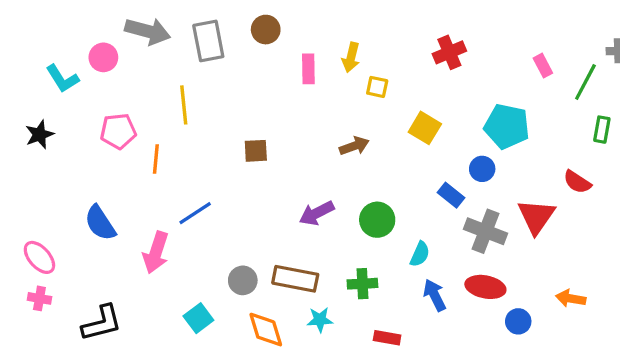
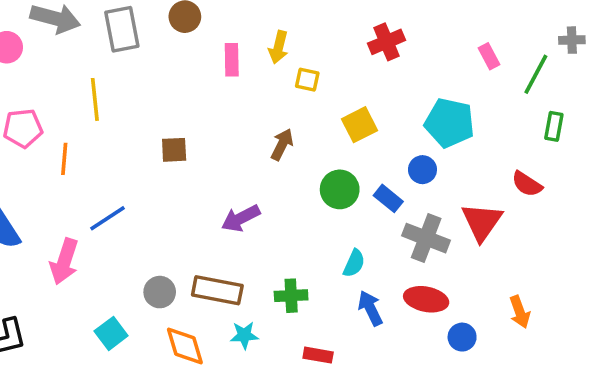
yellow square: (425, 128) -> (359, 125), turned 32
brown arrow: (354, 146) -> (282, 144), turned -44
green circle: (377, 220) -> (340, 189), moved
orange arrow: (571, 298) -> (520, 312), turned -120

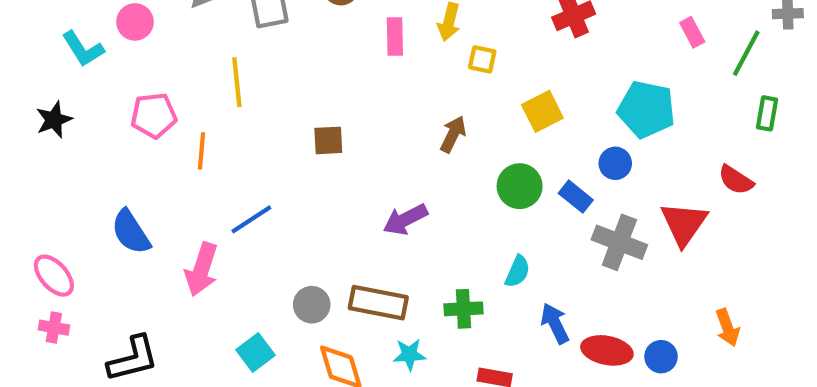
cyan semicircle: (354, 263) -> (518, 271), moved
red ellipse: (426, 299) -> (607, 350), moved

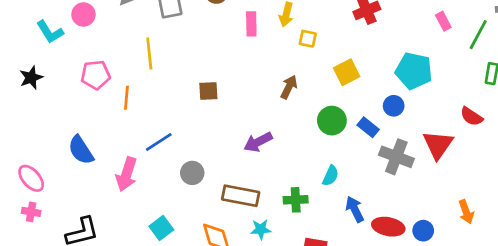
gray circle: (312, 305) -> (192, 173), moved

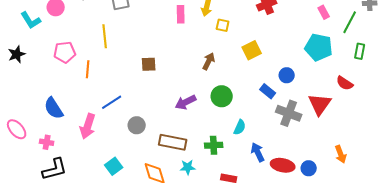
cyan pentagon: (414, 71) -> (319, 47), moved
green circle: (332, 121) -> (222, 96), moved
pink cross: (31, 212) -> (47, 142), moved

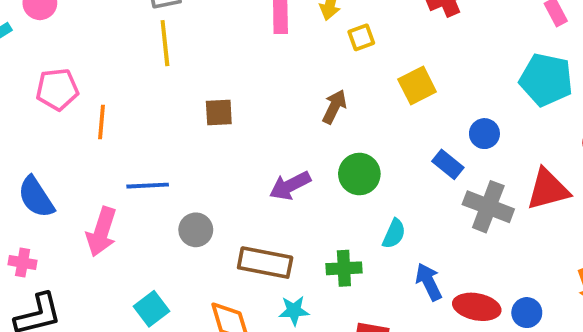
yellow square: (223, 25) -> (361, 37), turned -32
yellow line: (105, 36) -> (165, 43), moved
blue line: (112, 102) -> (148, 186), turned 30
red triangle: (320, 104) -> (548, 189), turned 40

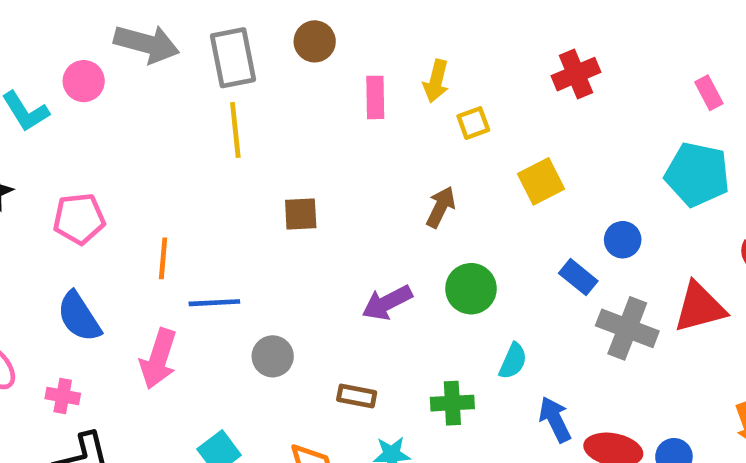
pink pentagon: (57, 89) -> (79, 219), moved
orange line: (101, 122) -> (163, 258), moved
brown rectangle: (265, 263) -> (357, 396), size x0.6

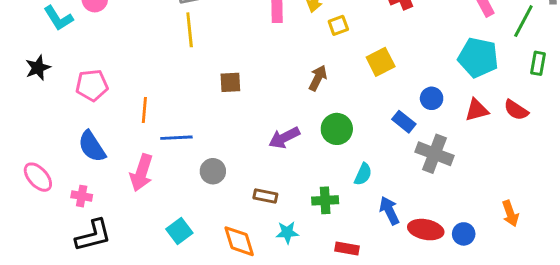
red triangle: (700, 307) -> (477, 110), moved, size x0.7

